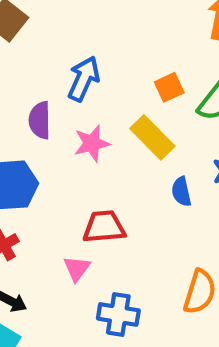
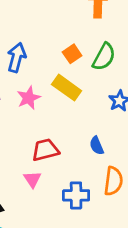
blue semicircle: (181, 192) -> (97, 146), moved
blue cross: (118, 314) -> (76, 195), moved

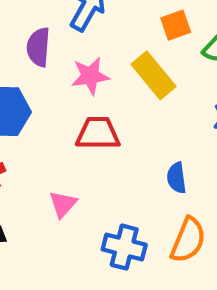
red trapezoid: (45, 150) -> (98, 133), moved

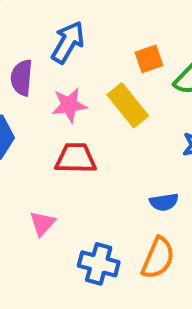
blue semicircle: (177, 178) -> (164, 202), moved, turned -92

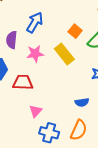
orange square: (149, 59) -> (75, 31), turned -32
red trapezoid: (76, 158) -> (23, 82), moved
pink triangle: (42, 223) -> (36, 111), moved

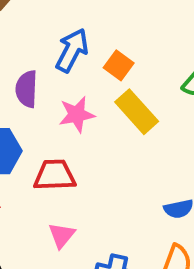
orange square: (75, 31) -> (119, 65), moved
pink triangle: (36, 111) -> (62, 235), moved

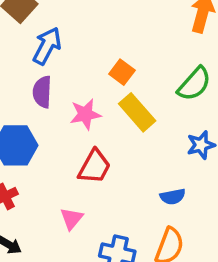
blue arrow: (72, 50) -> (47, 46), moved
red trapezoid: (55, 175) -> (94, 167), moved, turned 120

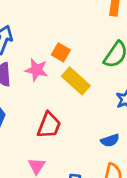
pink star: (85, 114) -> (36, 70), moved, turned 30

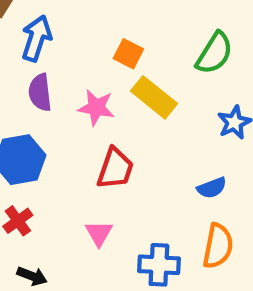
pink star: (36, 70) -> (96, 108), moved

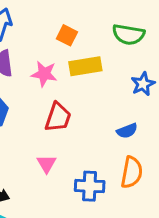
green semicircle: (214, 53) -> (128, 34), turned 68
yellow rectangle: (154, 97) -> (85, 66), turned -48

